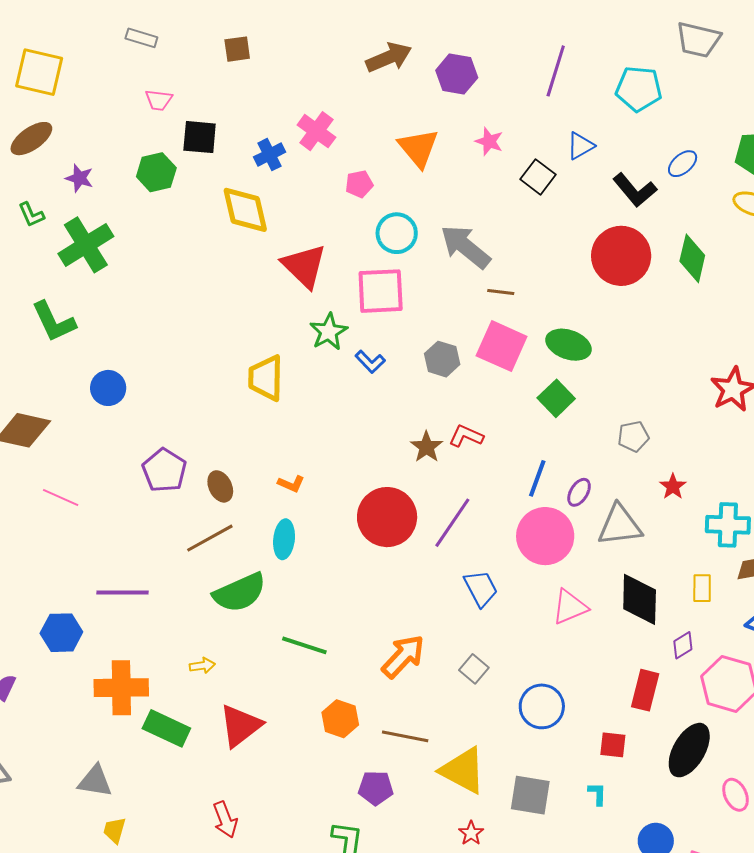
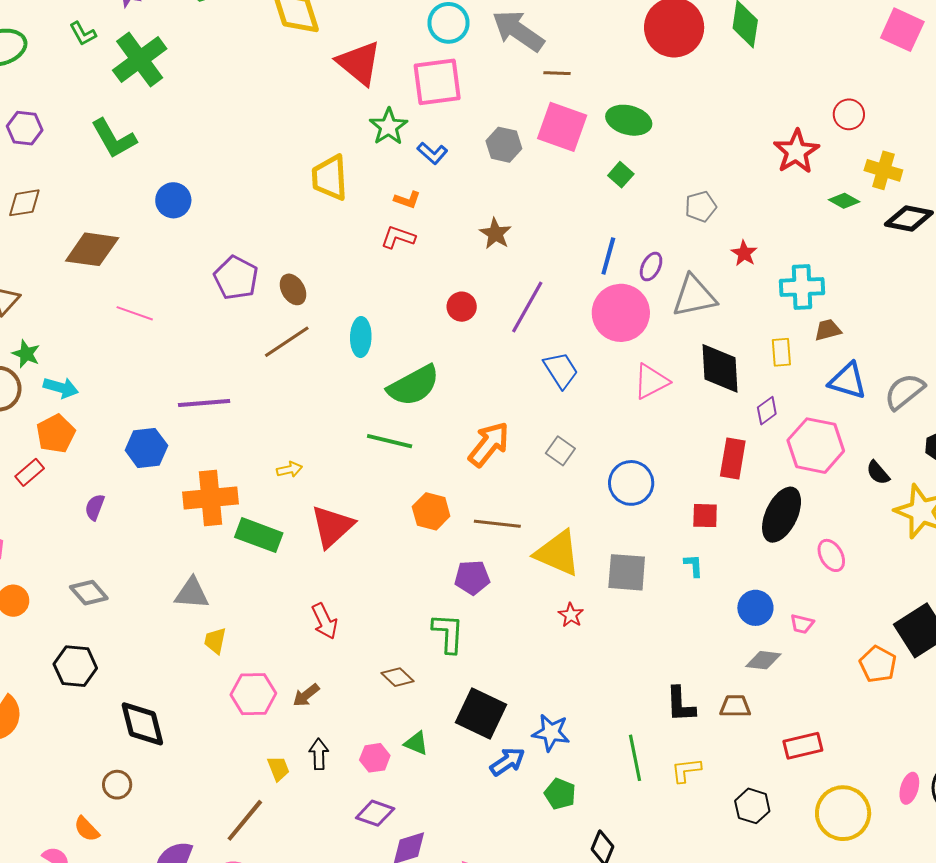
green square: (556, 398) -> (621, 175), size x0.7
red L-shape: (466, 436) -> (398, 237), moved
orange L-shape: (291, 484) -> (407, 200), moved
red circle: (387, 517) -> (462, 307), size x0.5
green semicircle: (240, 593) -> (414, 386), moved

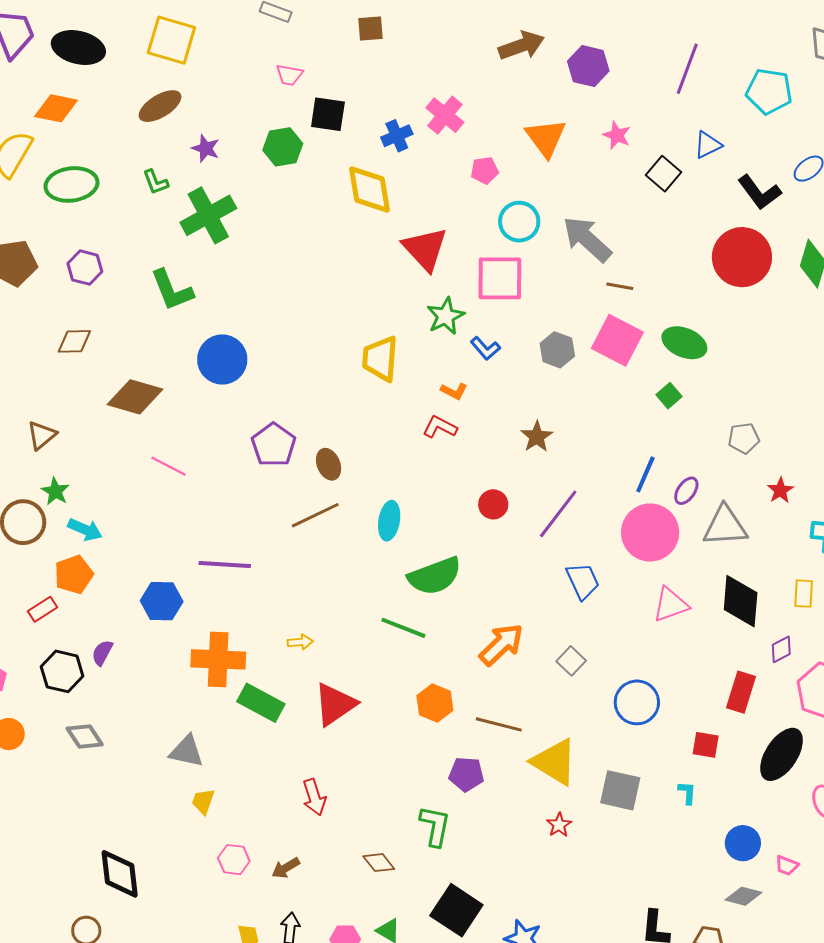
blue circle: (173, 200) -> (222, 360), size x1.4
black hexagon: (75, 666) -> (62, 671), moved
pink hexagon: (253, 694) -> (234, 860), size x0.7

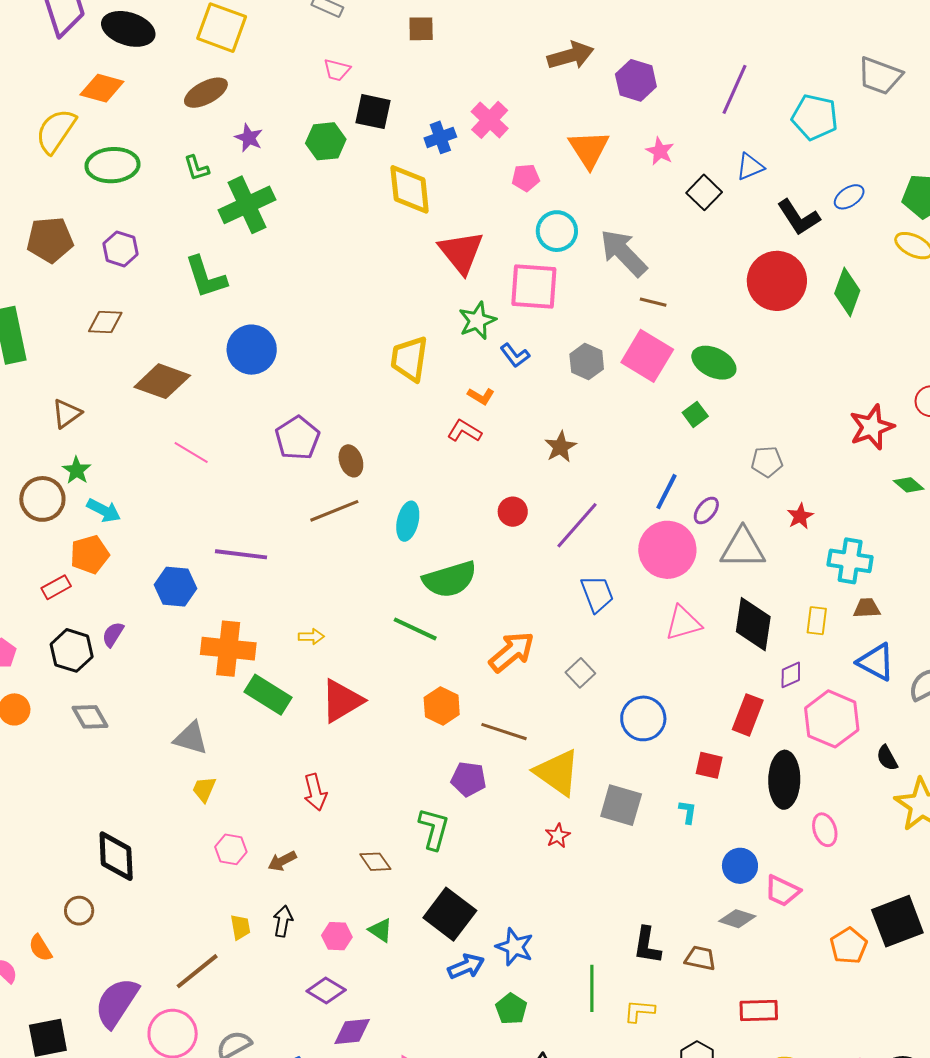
black ellipse: (782, 754) -> (784, 780), turned -36
pink trapezoid: (787, 865) -> (782, 891), size x1.5

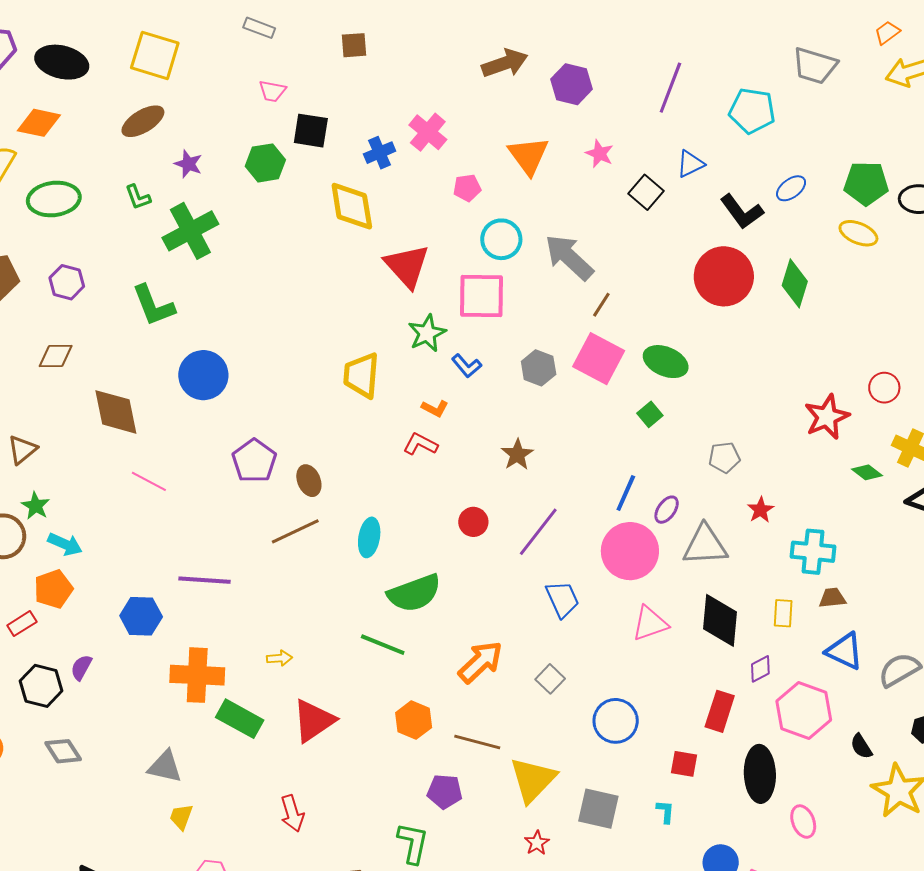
brown line: (653, 302) -> (601, 305), turned -68
brown diamond: (162, 381) -> (116, 412), turned 62
yellow triangle: (557, 772) -> (533, 780), turned 42

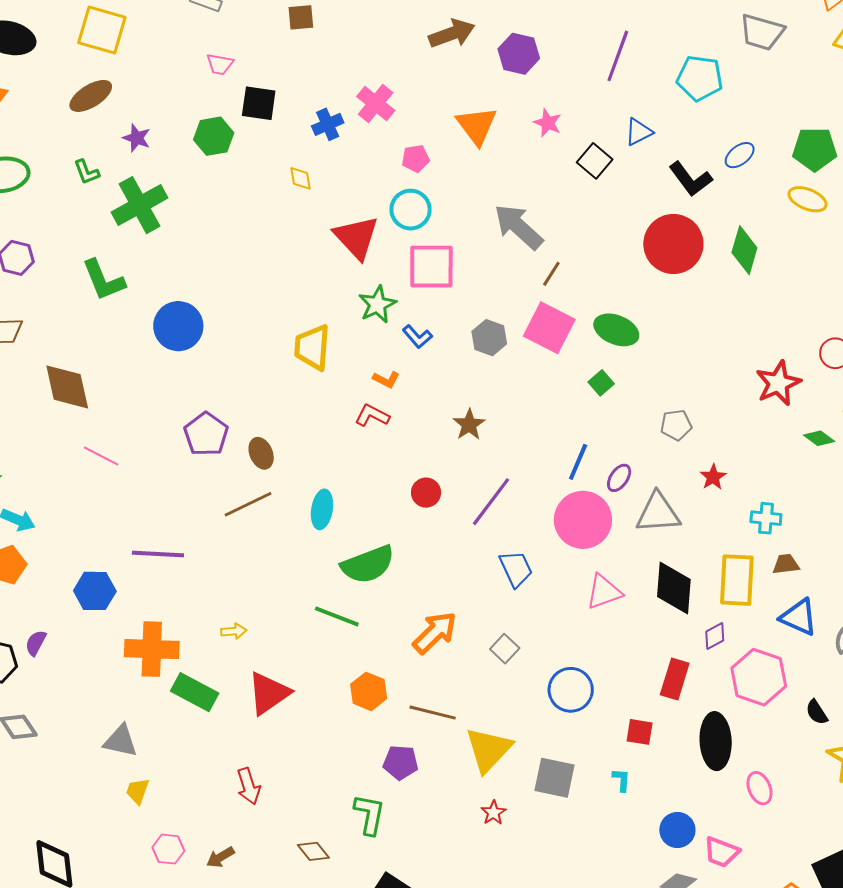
yellow diamond: (352, 206) -> (301, 178), size x0.5
cyan circle: (501, 239) -> (411, 210), moved
blue circle: (203, 375) -> (178, 326), moved
cyan cross: (813, 552) -> (766, 518), size x0.7
yellow rectangle: (783, 613) -> (737, 580), size x1.8

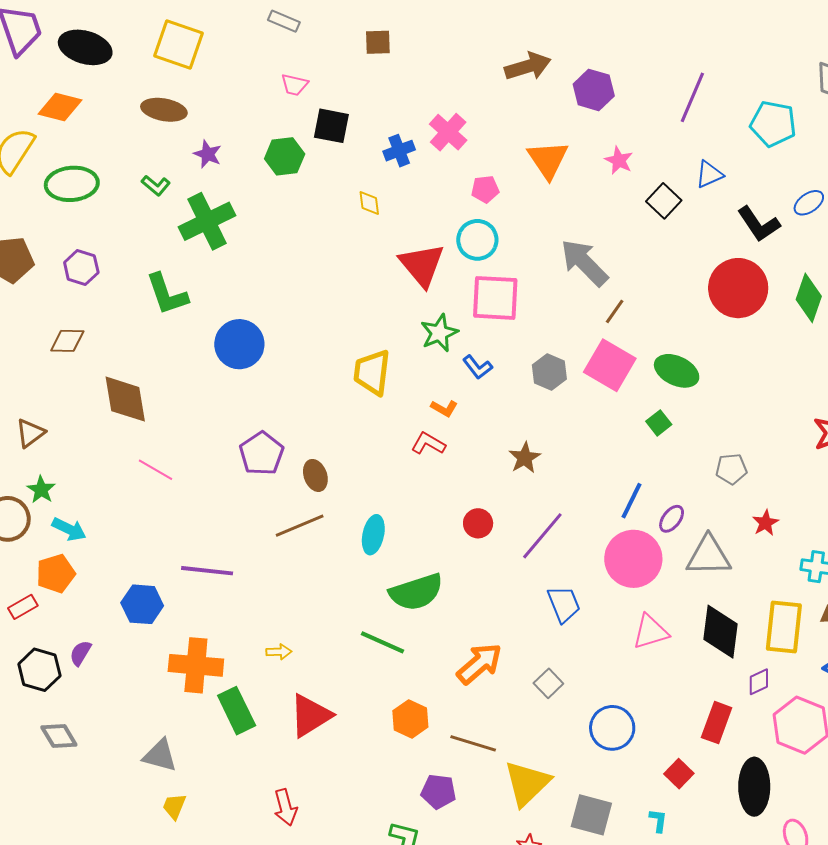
brown ellipse: (91, 96) -> (164, 110), turned 39
green L-shape: (87, 172) -> (156, 185), turned -32
green rectangle: (195, 692) -> (237, 711), turned 33
red square: (640, 732) -> (679, 774), turned 32

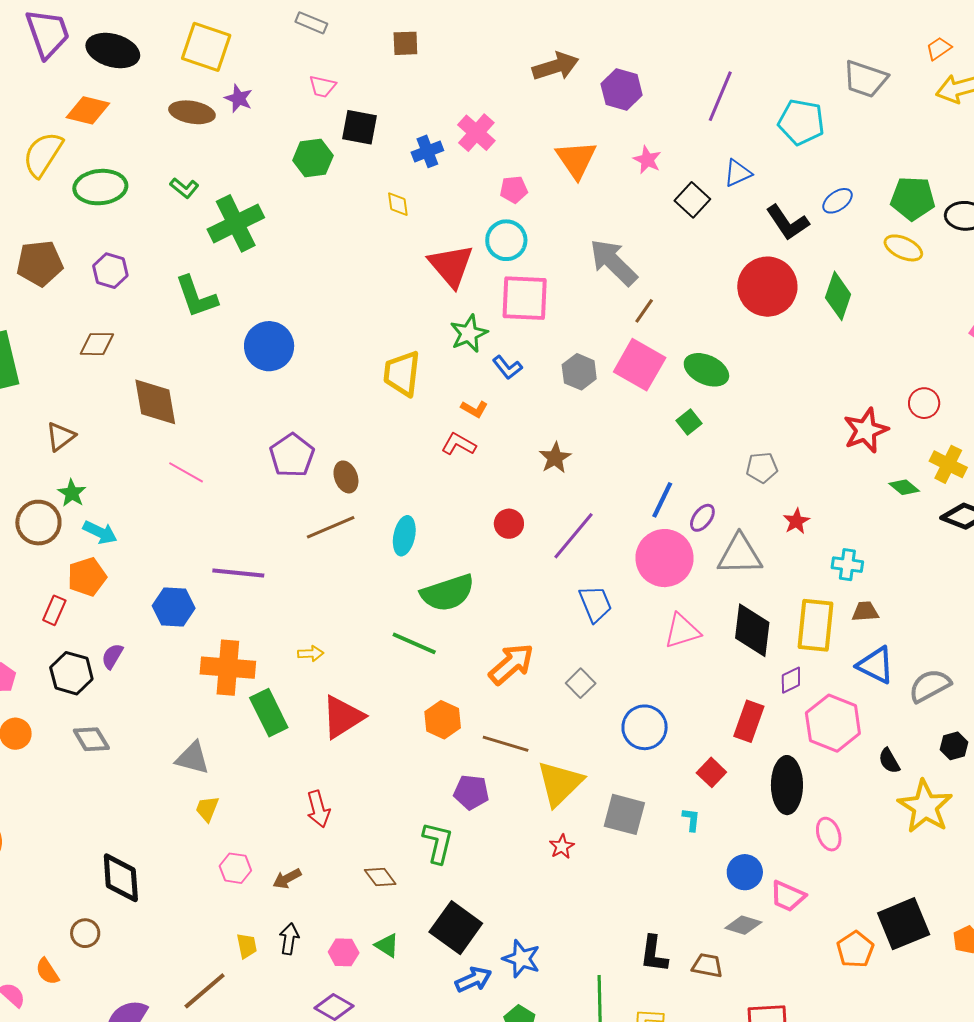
purple star: (208, 154) -> (239, 98), moved
red rectangle: (23, 607) -> (54, 610), turned -36

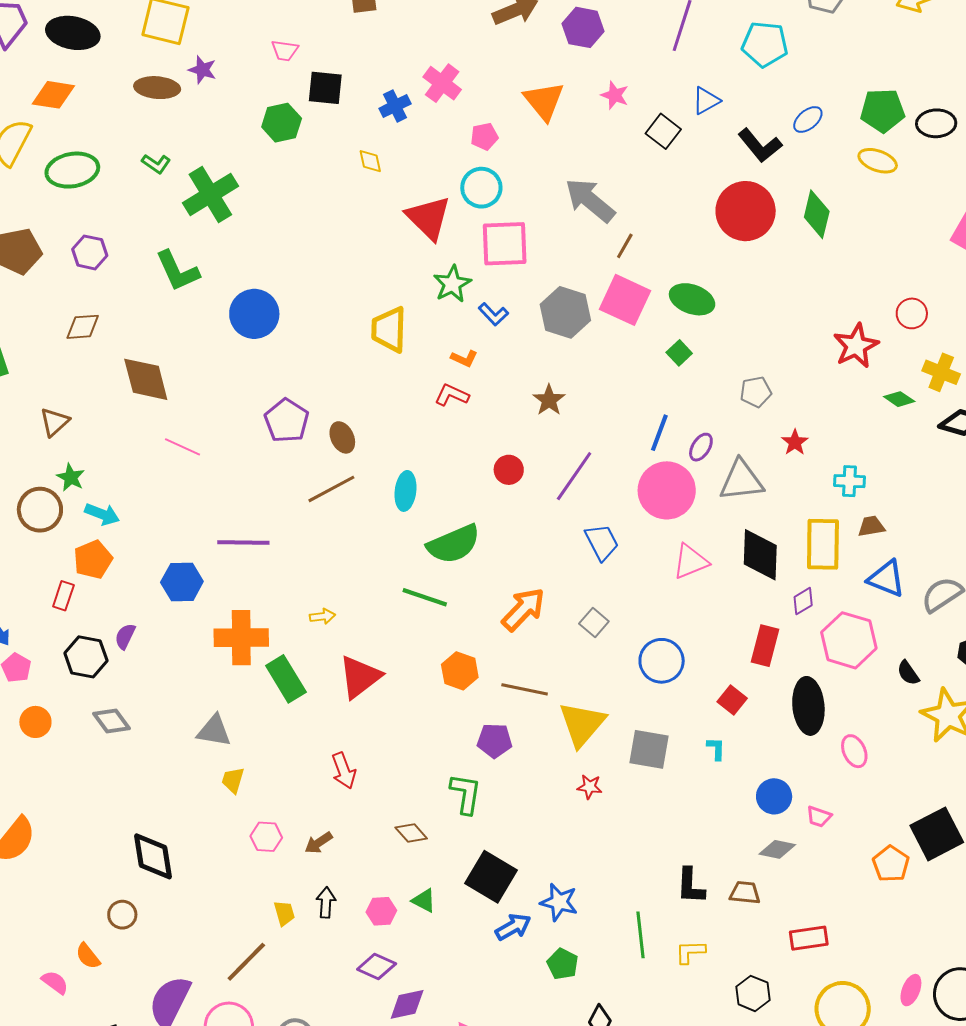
gray hexagon: (579, 372) -> (565, 312), size x1.4
red star: (562, 847) -> (590, 787), turned -30
pink trapezoid: (788, 896) -> (819, 817), size x0.7

